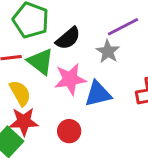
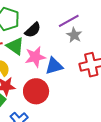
gray star: (108, 52) -> (74, 35), moved
red circle: (69, 131) -> (36, 91), size x1.6

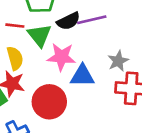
purple line: (69, 21) -> (92, 20), moved
gray star: (74, 35) -> (118, 61), moved

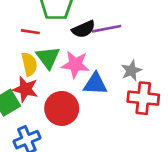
green triangle: (40, 35) -> (48, 57), moved

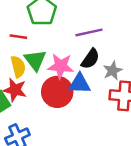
black semicircle: (84, 29) -> (90, 59), moved, turned -30
red circle: (62, 108) -> (57, 92), moved

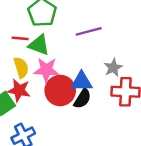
black semicircle: (90, 59) -> (82, 99), moved
green triangle: (35, 60) -> (39, 45), moved, turned -30
pink star: (61, 66) -> (46, 70), moved

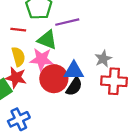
purple line: (89, 31) -> (67, 22), moved
green triangle: (39, 45) -> (47, 40), moved

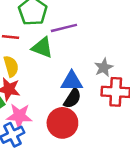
pink star: (42, 59) -> (19, 116), moved
red circle: (54, 79) -> (62, 123), moved

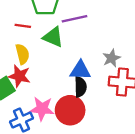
black semicircle: (72, 98) -> (80, 87), turned -36
pink star: (19, 116) -> (42, 109), moved

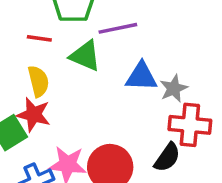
blue triangle: (80, 70) -> (141, 77), moved
black semicircle: (80, 87) -> (167, 157), moved, turned 36

